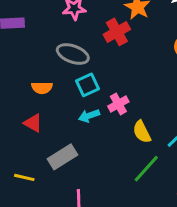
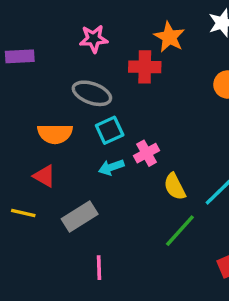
red cross: (117, 32) -> (145, 67), turned 30
orange semicircle: (42, 88) -> (55, 134), size x1.4
yellow line: (24, 177) -> (23, 213), moved

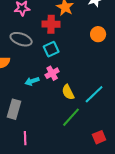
cyan square: (110, 130) -> (51, 49), moved
gray rectangle: (80, 217) -> (14, 109), turned -42

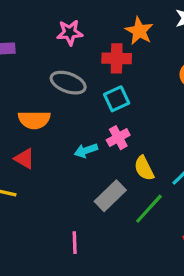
gray rectangle: (14, 109) -> (110, 196), moved, turned 30

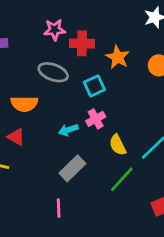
orange star: (139, 31) -> (118, 57), moved
red cross: (117, 58) -> (82, 43), moved
gray rectangle: (110, 196) -> (72, 168), moved

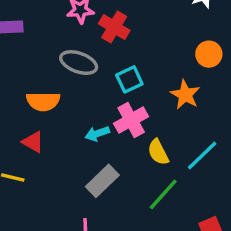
red cross: (82, 43) -> (114, 27), turned 30
orange star: (118, 57) -> (185, 95), moved
pink cross: (96, 119) -> (131, 120), size x1.4

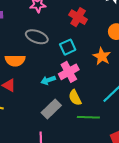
red cross: (114, 27) -> (78, 17), moved
yellow semicircle: (158, 152) -> (75, 98), moved
green line: (163, 194) -> (88, 117), turned 50

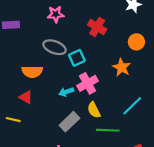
cyan square: (68, 47) -> (77, 58), moved

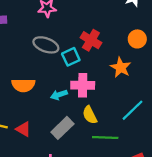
red cross: (97, 27) -> (91, 40), moved
orange semicircle: (32, 72) -> (23, 85), moved
pink cross: (88, 83) -> (83, 85), turned 30
red triangle: (26, 97) -> (23, 129), moved

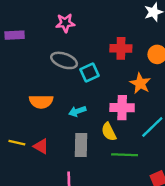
red cross: (91, 40) -> (121, 48), moved, turned -30
pink cross: (83, 85) -> (122, 108), moved
gray rectangle: (62, 128) -> (81, 145), turned -45

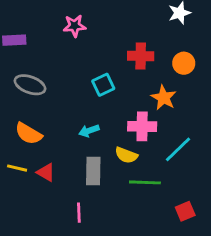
gray ellipse: (64, 60) -> (30, 85), moved
orange semicircle: (41, 102) -> (29, 134), moved, turned 30
yellow semicircle: (109, 132) -> (126, 155), turned -42

